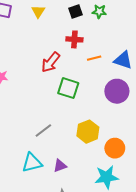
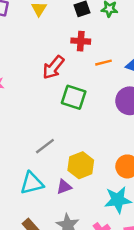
yellow hexagon: (88, 132) -> (81, 165), moved

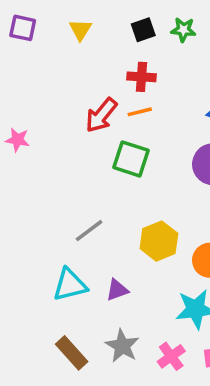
orange line: (103, 63) -> (140, 112), moved
yellow hexagon: (81, 165) -> (159, 241), moved

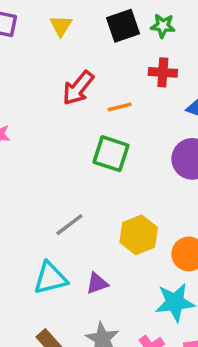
black square: (143, 30) -> (123, 26), size x1.4
red cross: (141, 77) -> (163, 72), moved
red arrow: (101, 115) -> (78, 88), moved

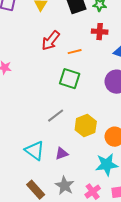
gray line: (69, 225) -> (56, 116), moved
cyan triangle: (50, 278) -> (35, 151), turned 50

